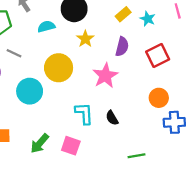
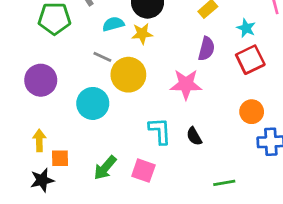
cyan star: (148, 19) -> (246, 28), moved
yellow star: (85, 39) -> (142, 34), moved, turned 30
gray line: (14, 53) -> (102, 57), moved
pink star: (105, 76) -> (186, 84), turned 30

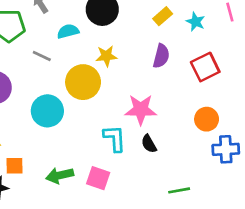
cyan star: (246, 28) -> (196, 22), moved
yellow star: (142, 34) -> (106, 56), moved
gray line: (102, 57) -> (42, 56), moved
pink star: (186, 84) -> (141, 110), moved
green arrow: (105, 168) -> (60, 175), turned 36

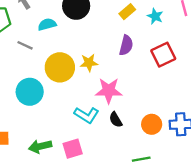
yellow star: (106, 56) -> (89, 63), moved
orange circle: (207, 119) -> (152, 124), moved
cyan L-shape: (115, 138) -> (87, 115), turned 125
pink square: (98, 178) -> (73, 149), turned -36

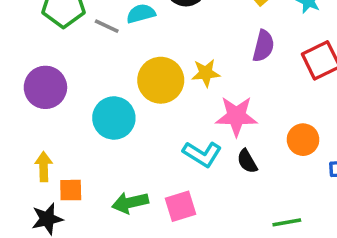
gray line: (25, 45) -> (107, 26), moved
orange circle: (152, 124) -> (303, 140), moved

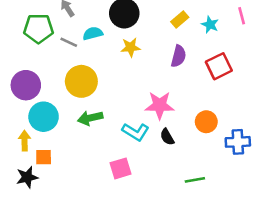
yellow star: (206, 73) -> (131, 47), moved
yellow circle: (161, 80) -> (81, 81), moved
cyan circle: (114, 118) -> (44, 117), moved
green arrow: (130, 203) -> (90, 118), moved

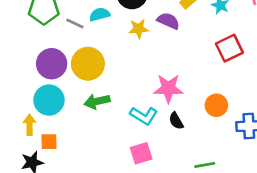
purple semicircle: (179, 56) -> (168, 21), moved, turned -80
purple circle: (26, 85) -> (52, 64), moved
pink square: (120, 168) -> (141, 153), moved

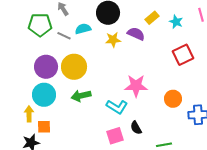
black semicircle: (176, 121) -> (136, 128), moved

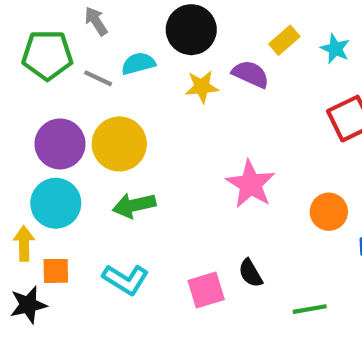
pink star: (136, 86) -> (251, 184), turned 30
cyan L-shape: (117, 107) -> (126, 279), moved

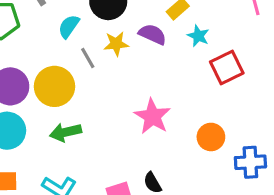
cyan star: (335, 49) -> (198, 36), moved
cyan semicircle: (138, 64) -> (69, 26), turned -40
gray line: (98, 78) -> (88, 58), moved, turned 35

